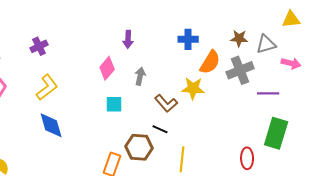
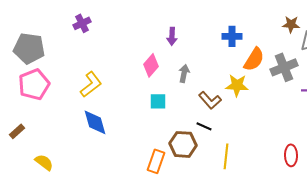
brown star: (239, 38) -> (291, 24), moved
purple cross: (39, 46) -> (82, 23), moved

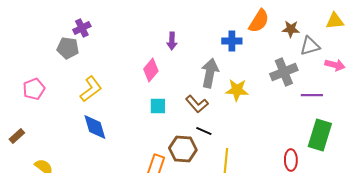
gray pentagon: (29, 48) -> (68, 48), moved, size x0.7
orange semicircle: (254, 59) -> (259, 21), moved
gray arrow: (184, 73) -> (210, 73), moved, size x1.6
pink pentagon: (34, 84) -> (34, 89), size x0.7
brown L-shape: (210, 100) -> (197, 104), moved

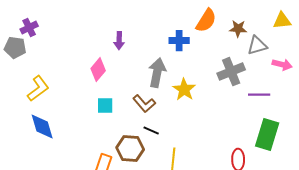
yellow star: (237, 90) -> (184, 90), turned 30

